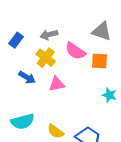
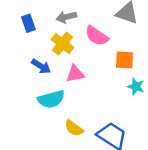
blue rectangle: (16, 40) -> (28, 23), turned -56
orange square: (100, 61) -> (124, 60), moved
cyan semicircle: (23, 121) -> (51, 99), moved

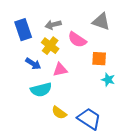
blue rectangle: (28, 23) -> (23, 30), size x1.5

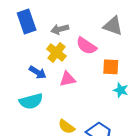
blue rectangle: (23, 30) -> (27, 21), moved
cyan semicircle: (41, 90) -> (31, 101), moved

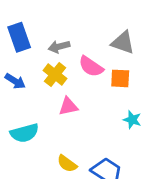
orange square: (111, 67) -> (120, 78), moved
blue arrow: (38, 72) -> (15, 81), moved

